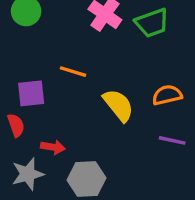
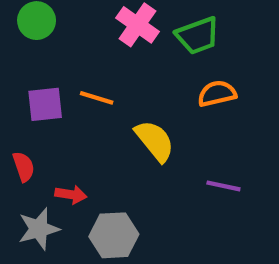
purple square: (31, 93) -> (45, 104), moved
orange semicircle: (167, 95) -> (217, 94), moved

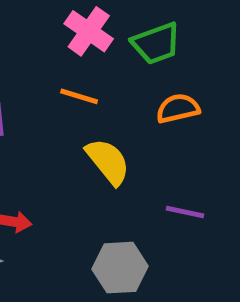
orange line: (97, 98) -> (79, 96), moved
gray hexagon: (114, 235) -> (120, 268), moved

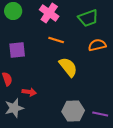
pink cross: (89, 31) -> (49, 13), moved
purple line: (185, 212) -> (100, 114), moved

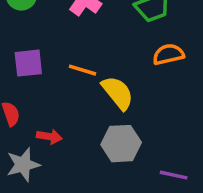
orange line: (56, 40) -> (83, 70), moved
gray hexagon: (73, 111) -> (121, 144), moved

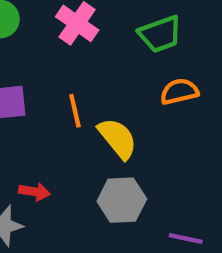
orange line: (83, 70) -> (75, 111), turned 60

